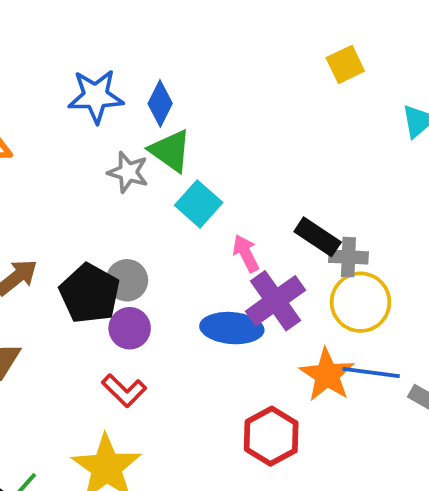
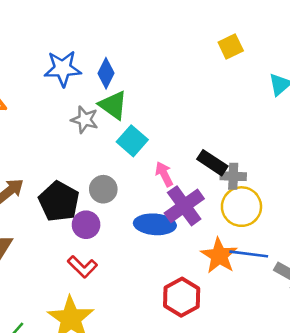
gray circle: (127, 280) -> (103, 189), moved

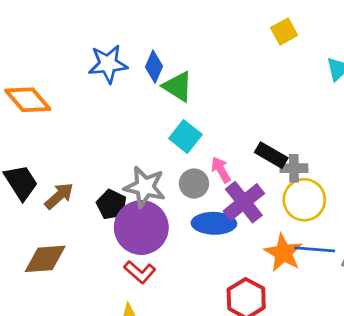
green triangle: (113, 105) -> (178, 86), moved
gray star: (85, 120) -> (145, 187), moved, size x1.4
gray circle: (103, 189) -> (194, 184), moved
black pentagon: (59, 201) -> (111, 204), size x0.7
purple circle: (86, 225) -> (141, 228), size x1.8

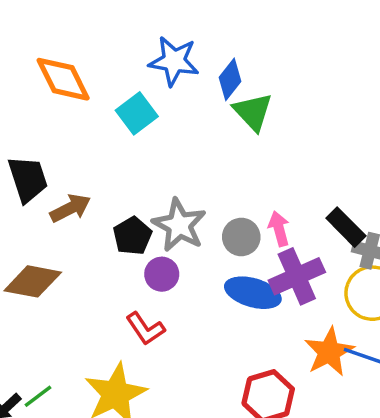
cyan square: (185, 136) -> (137, 113), moved
purple circle: (141, 228) -> (162, 274), size x0.5

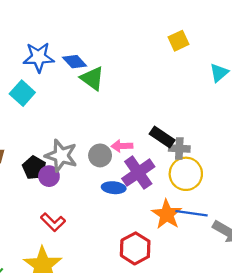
blue diamond: (230, 79) -> (75, 62), turned -70
pink arrow: (279, 229) -> (122, 146), turned -66
purple circle: (162, 274) -> (49, 176), moved
blue ellipse: (253, 293) -> (114, 188), size x0.7

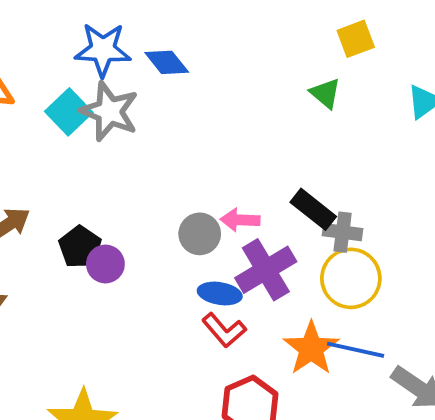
green triangle: (92, 78) -> (325, 93), moved, size x0.7
gray star: (61, 156) -> (109, 111), moved
red L-shape: (53, 222) -> (224, 330), moved

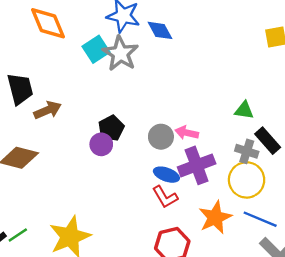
green triangle: (325, 93) -> (244, 110), moved, turned -42
black rectangle: (313, 209) -> (268, 141), moved
black pentagon: (80, 247) -> (111, 128), moved
blue line: (356, 350) -> (260, 219), moved

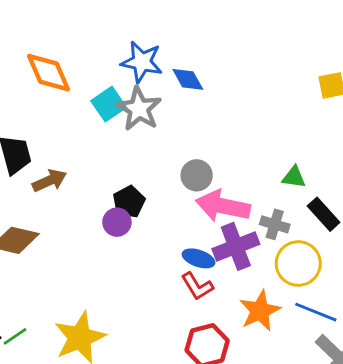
pink arrow: (187, 133) -> (223, 206), size x1.8
gray circle: (161, 137) -> (197, 175), moved
gray cross: (247, 151) -> (275, 224), moved

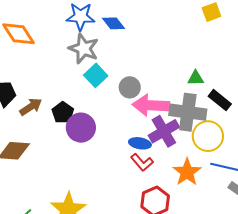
cyan square: (109, 104) -> (96, 75), moved
black pentagon: (129, 202) -> (63, 113), moved
purple circle: (117, 222) -> (81, 128), size x1.5
gray cross: (275, 224) -> (188, 112), size x1.8

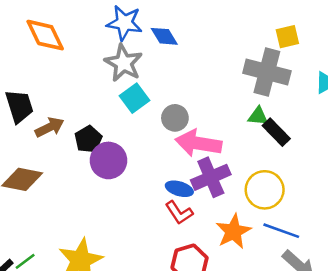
black rectangle: (220, 100) -> (276, 132), moved
gray cross: (188, 112) -> (267, 72), moved

